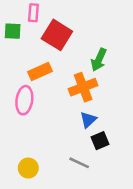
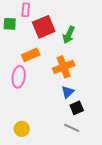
red square: (57, 35) -> (44, 27), turned 35
green arrow: (99, 60) -> (69, 35), moved
gray line: (79, 163) -> (72, 128), moved

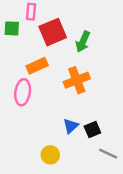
blue triangle: (68, 92) -> (71, 126), moved
gray line: (72, 128) -> (108, 154), moved
yellow circle: (22, 129) -> (50, 155), moved

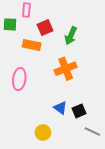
red square: (53, 32) -> (45, 28), size x0.7
orange rectangle: (37, 66) -> (32, 45), moved, turned 36
blue triangle: (71, 126) -> (60, 108), turned -40

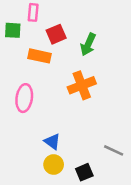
blue triangle: (60, 108) -> (52, 142), moved
black square: (79, 111) -> (84, 172), moved
gray line: (92, 131) -> (114, 150), moved

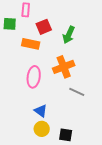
pink ellipse: (24, 98) -> (34, 77), moved
gray line: (114, 150) -> (77, 92), moved
black square: (84, 172) -> (66, 135), turned 32

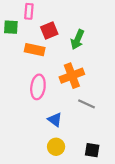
blue triangle: (41, 111) -> (55, 120), moved
yellow circle: (42, 129) -> (56, 147), moved
black square: (66, 135) -> (92, 150), moved

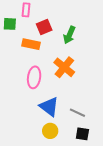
orange cross: (72, 76) -> (64, 67), turned -30
gray line: (87, 104) -> (77, 113), moved
blue triangle: (55, 120) -> (49, 107), size x1.5

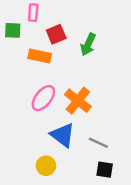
orange cross: (64, 67) -> (78, 101), moved
pink ellipse: (34, 77) -> (43, 98), turned 30
yellow circle: (50, 131) -> (46, 166), moved

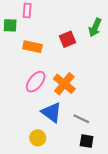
red square: (56, 34) -> (67, 39), moved
green arrow: (88, 44) -> (95, 28), moved

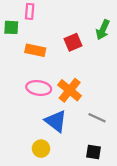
pink ellipse: (36, 82) -> (39, 88), turned 60
gray line: (81, 119) -> (97, 118), moved

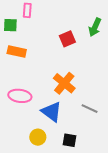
orange rectangle: (35, 50) -> (17, 52), moved
pink ellipse: (39, 88) -> (20, 96), moved
black square: (94, 152) -> (70, 140), moved

